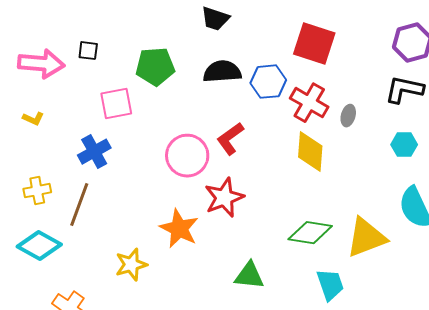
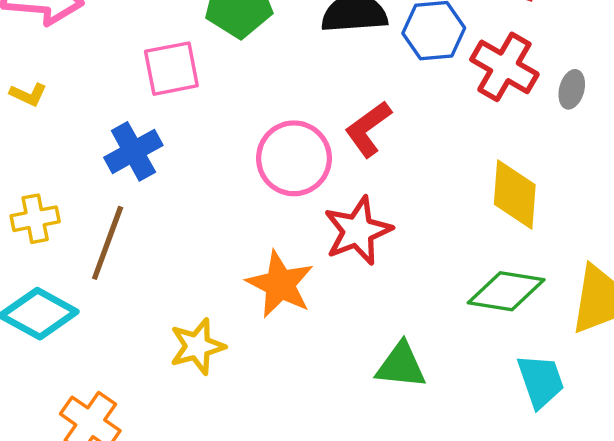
yellow diamond: (310, 152) -> (515, 195), moved

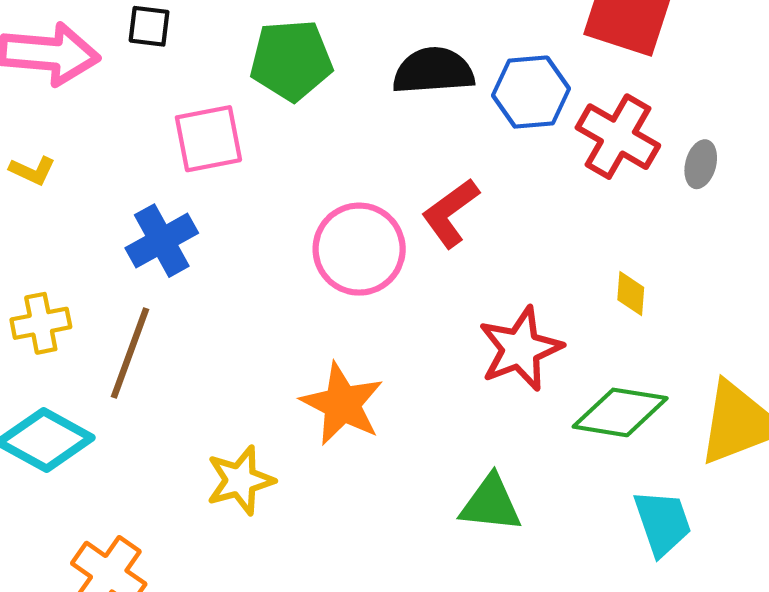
yellow diamond: (515, 195) -> (631, 294), size x0.5
red star: (358, 231) -> (520, 349), moved

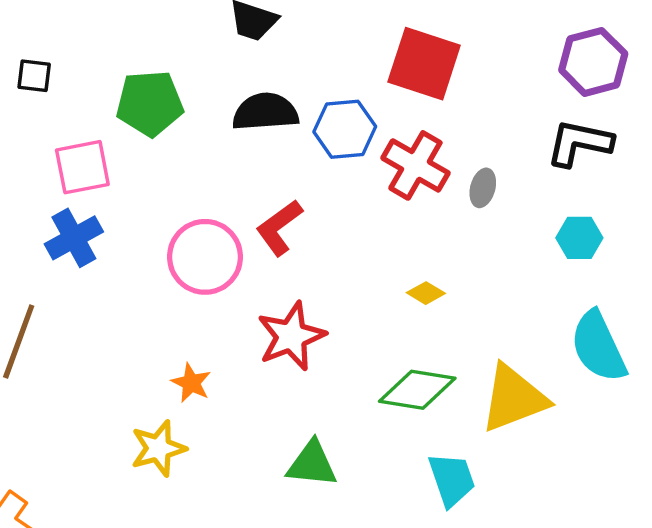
blue cross: (162, 241) -> (74, 238), moved
yellow diamond: (631, 294) -> (426, 293), turned -63
red star: (520, 349) -> (291, 336), moved
orange star: (342, 404) -> (191, 383), size x0.6
yellow star: (240, 480) -> (158, 448), moved

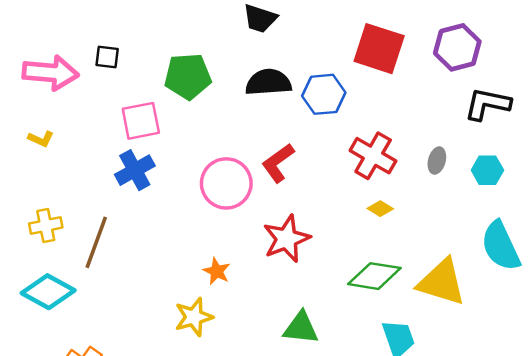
purple hexagon: (593, 62) -> (457, 47), moved
red cross: (415, 165) -> (373, 156), moved
gray ellipse: (483, 188) -> (437, 161), moved
yellow triangle: (514, 398) -> (442, 282), turned 38

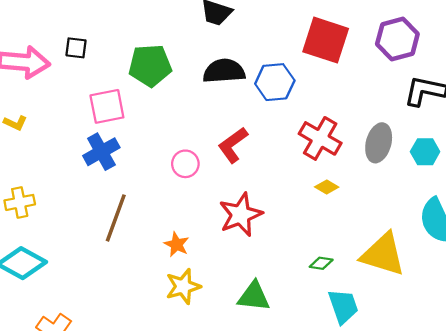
gray ellipse: (437, 161) -> (379, 143), size x1.6
pink circle: (226, 183) -> (185, 164), size x0.6
brown line: (96, 242) -> (116, 218), moved
green diamond: (374, 276) -> (321, 263), moved, size x0.5
yellow star: (194, 317) -> (183, 286), moved

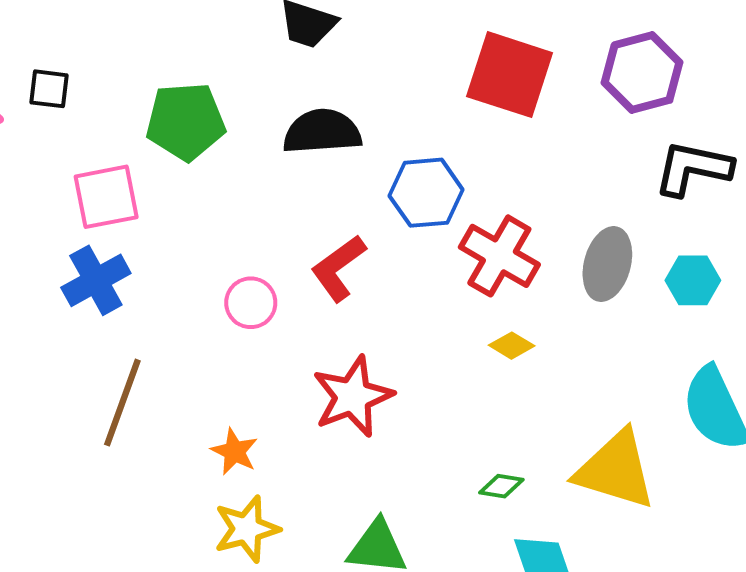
blue hexagon: (275, 82) -> (426, 193), moved

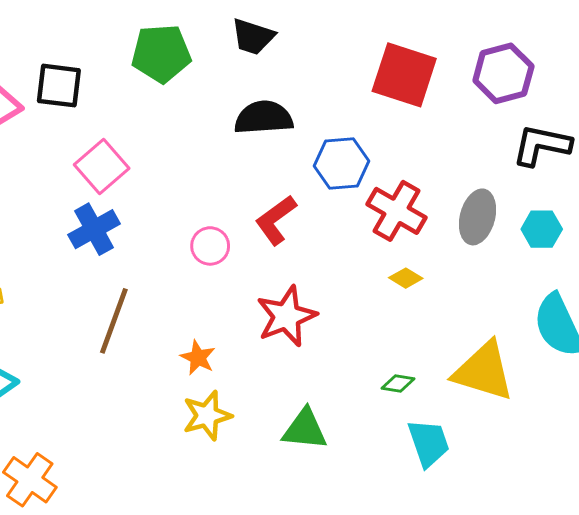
black square: (49, 89) -> (59, 86), size x1.5
green pentagon: (186, 121) -> (161, 53), moved
pink square: (106, 197) -> (102, 167), turned -30

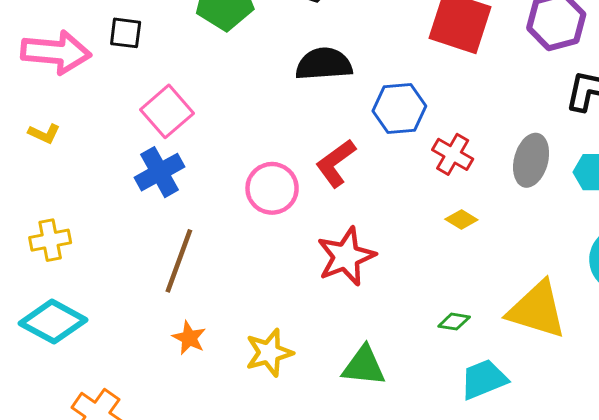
black square: (59, 86) -> (126, 33), size x0.7
red cross: (397, 211) -> (453, 154), size x0.7
pink circle: (210, 246) -> (272, 188), size x1.4
orange star: (198, 358) -> (189, 338), moved
cyan trapezoid: (429, 443) -> (484, 379), turned -93

